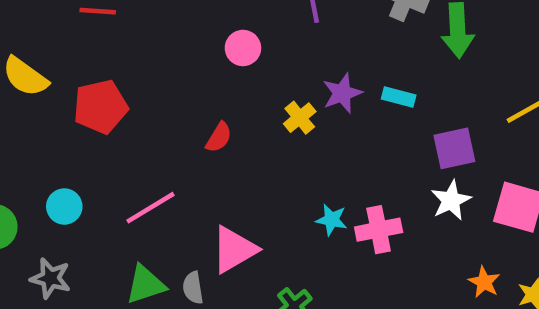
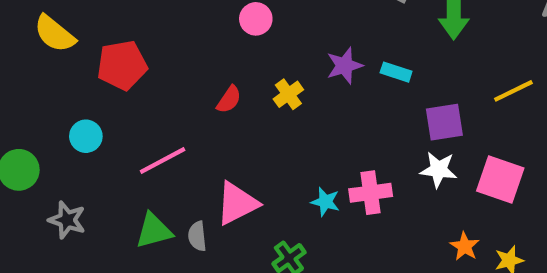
yellow cross: (300, 118) -> (288, 94), moved
white star: (451, 200) -> (439, 170), turned 30
cyan circle: (64, 207) -> (86, 136), moved
cyan star: (332, 220) -> (325, 202), moved

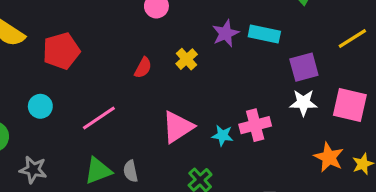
cyan rectangle: (396, 72) -> (264, 34), size x1.4
pink triangle: (237, 203) -> (178, 127), moved
orange star: (465, 246) -> (329, 157), size x1.4

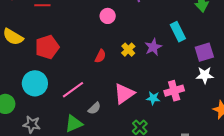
purple star: (226, 33) -> (153, 47), moved
cyan rectangle: (264, 34) -> (178, 32), turned 54
cyan circle: (40, 106) -> (35, 83), size x1.6
gray semicircle: (131, 171) -> (94, 108), moved, turned -120

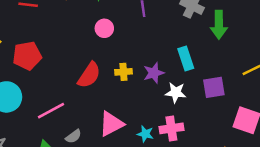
yellow cross: (128, 50) -> (123, 72), turned 32
red semicircle: (100, 56) -> (89, 75), size x1.6
white star: (205, 75) -> (176, 93), moved

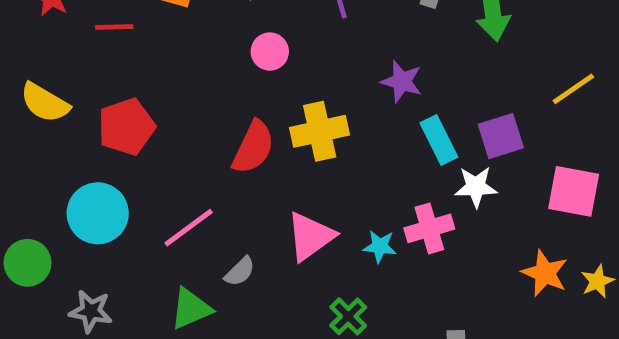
cyan rectangle: (186, 59) -> (439, 140), moved
yellow cross: (123, 72) -> (320, 131), size x1.6
purple star: (154, 73) -> (402, 81), moved, turned -30
white star: (176, 93) -> (476, 187), moved

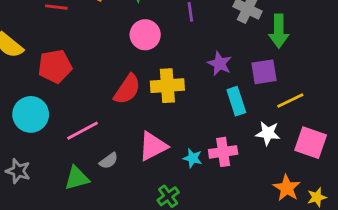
pink circle: (270, 52) -> (145, 35), size x1.4
yellow line: (573, 89) -> (290, 101), moved
purple square: (501, 136) -> (264, 72), moved
white star: (476, 187) -> (268, 133), moved

